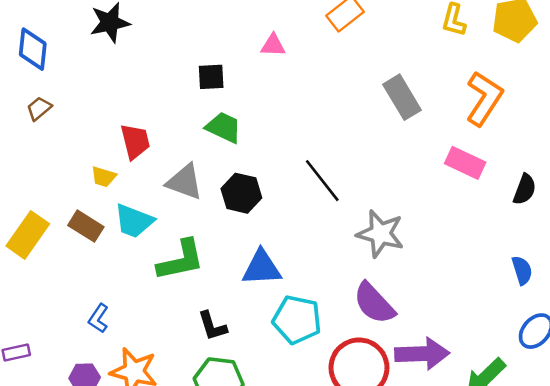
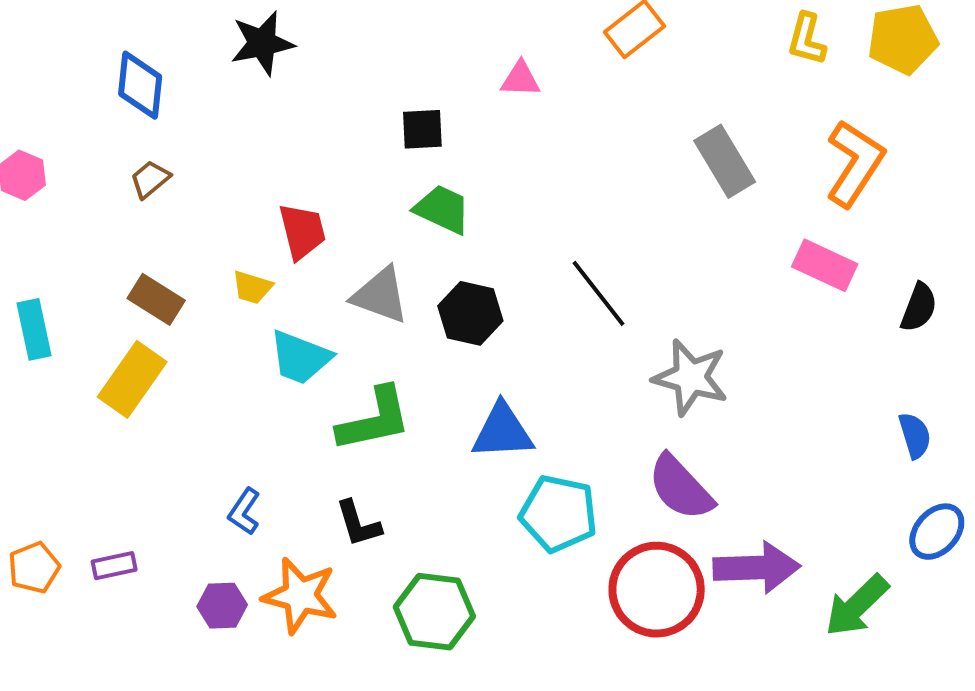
brown rectangle: (86, 226) -> (156, 299), moved
black L-shape: (212, 326) -> (358, 524), moved

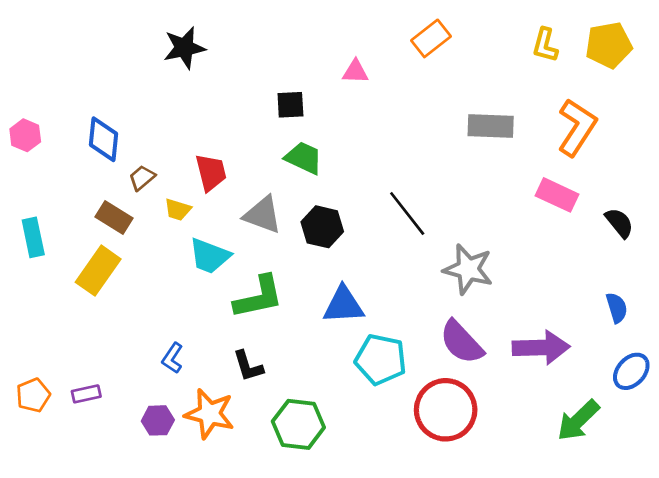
blue diamond: (140, 85) -> (103, 139), moved
gray rectangle: (725, 161) -> (491, 126), turned -57
brown trapezoid: (150, 179) -> (142, 178), moved
black semicircle: (919, 307) -> (619, 223), turned -60
purple arrow: (757, 568) -> (541, 347), moved

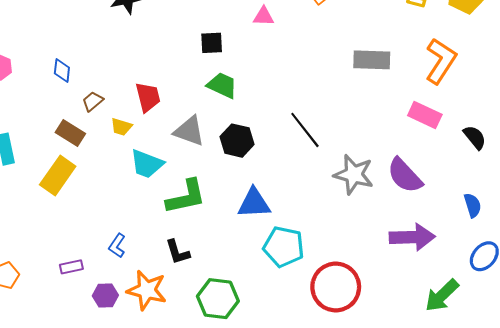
blue diamond: (103, 139) -> (62, 70), size x0.7
purple semicircle: (462, 342) -> (405, 176), moved
purple rectangle: (86, 394) -> (71, 267), moved

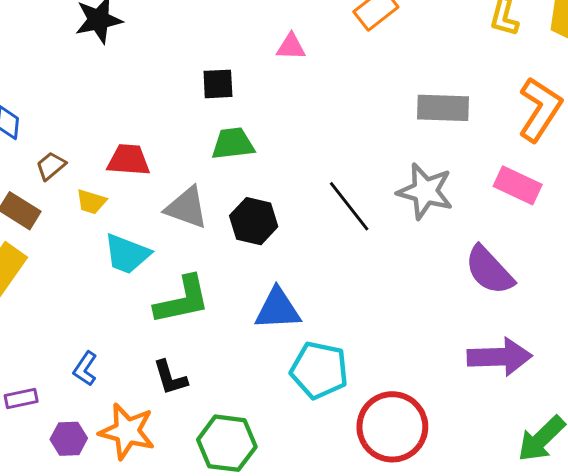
green trapezoid: (222, 85) -> (233, 144), turned -32
red trapezoid: (148, 97) -> (128, 160), turned -72
gray star: (354, 174) -> (425, 191), moved

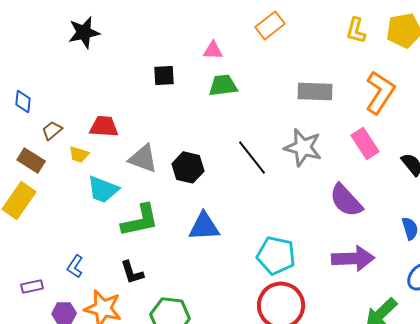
green trapezoid: (233, 144) -> (223, 85), moved
pink rectangle: (518, 185) -> (365, 143), turned 32
cyan pentagon: (319, 370) -> (276, 255), moved

